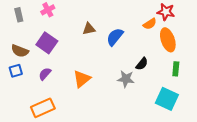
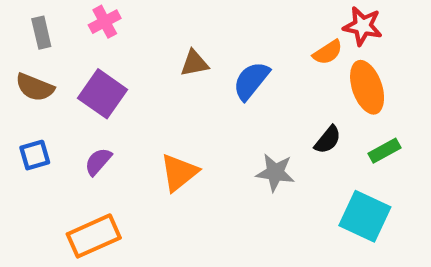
brown semicircle: (20, 51) -> (35, 87), moved
black semicircle: (142, 64) -> (328, 140), moved
green rectangle: (176, 69) -> (385, 151), turned 56

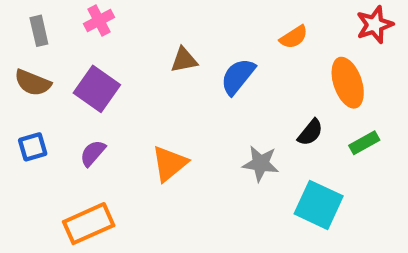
red star: (363, 26) -> (375, 25), moved, turned -30
orange semicircle: (328, 52) -> (294, 37), moved
cyan square: (365, 216) -> (319, 205), moved

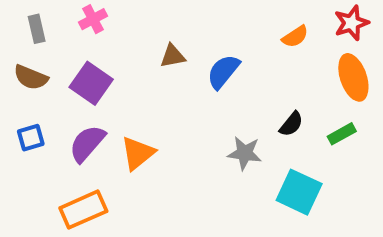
orange semicircle: (294, 37) -> (295, 37), moved
orange ellipse: (348, 83) -> (353, 77), moved
purple semicircle: (93, 153) -> (87, 143), size x1.5
orange triangle: (169, 163) -> (138, 153), moved

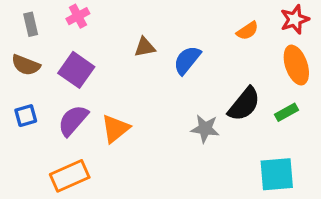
black semicircle: (291, 124) -> (244, 104), size x1.6
cyan square: (299, 192) -> (277, 174), moved, turned -30

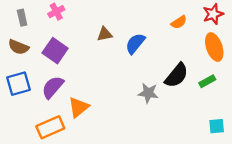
blue square: (26, 116) -> (18, 84), size x1.5
orange triangle: (115, 129) -> (79, 107), moved
cyan square: (277, 174) -> (217, 126), moved, size x0.6

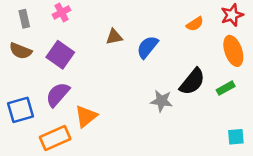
blue square: (18, 84) -> (20, 110), moved

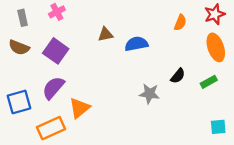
orange semicircle: (195, 24) -> (180, 23), turned -35
blue semicircle: (147, 47) -> (136, 44), turned 40
black semicircle: (192, 82) -> (178, 76), size x0.6

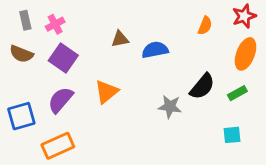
pink cross: (57, 12) -> (55, 24), moved
orange ellipse: (216, 47) -> (245, 54), turned 40
black semicircle: (178, 76) -> (202, 86), size x1.5
orange triangle: (79, 108) -> (106, 92), moved
cyan square: (218, 127) -> (232, 135), moved

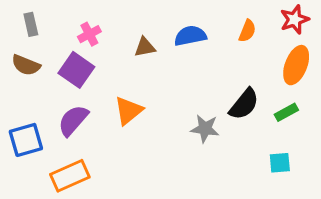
pink cross: (55, 24) -> (89, 34), moved
blue semicircle: (155, 50) -> (190, 36), moved

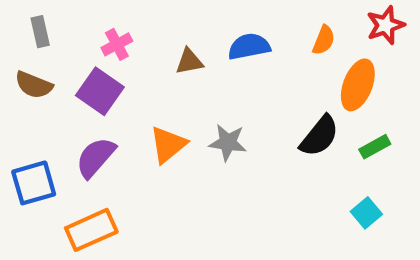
orange ellipse: (296, 65) -> (358, 85), moved
gray star: (205, 129) -> (228, 142), moved
cyan square: (280, 163) -> (366, 213), turned -35

